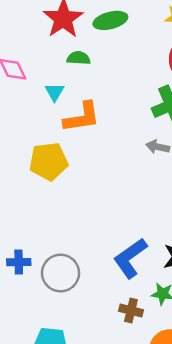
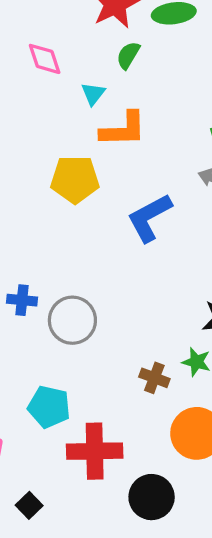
green semicircle: (79, 58) -> (128, 55), turned -70
blue L-shape: (130, 258) -> (149, 218), moved

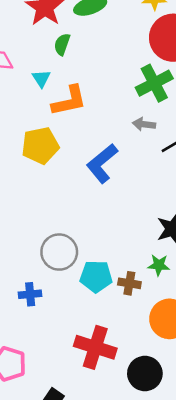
blue cross: (22, 300) -> (30, 294), moved
cyan pentagon: (49, 407) -> (96, 276), moved
red cross: (95, 451) -> (95, 347), turned 30

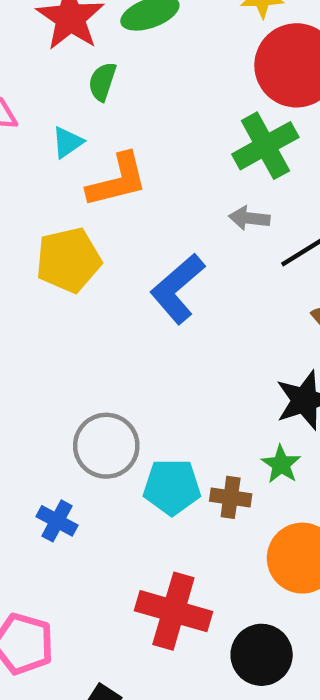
cyan triangle: (41, 78) -> (67, 142), turned 30
green star: (159, 265) -> (281, 464), turned 30
blue cross: (30, 294) -> (57, 521), turned 35

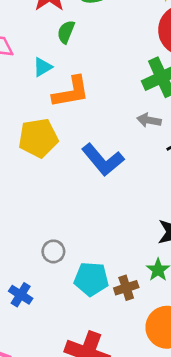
blue L-shape: (177, 289) -> (103, 160), turned -93
gray circle: (106, 446) -> (53, 251), size x0.6
brown cross: (231, 497) -> (126, 288), turned -30

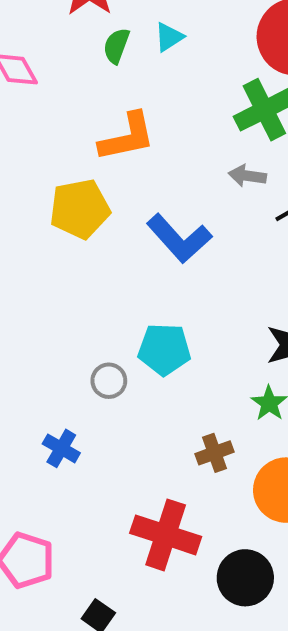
cyan triangle: (42, 67) -> (169, 37), moved
cyan pentagon: (91, 279) -> (164, 349), moved
brown cross: (126, 288) -> (214, 453), moved

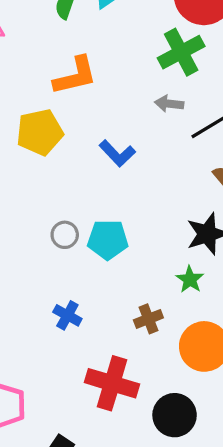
blue L-shape: (179, 238) -> (117, 153), size x0.7
gray circle: (109, 381) -> (65, 235), moved
blue cross: (61, 448) -> (67, 315), moved

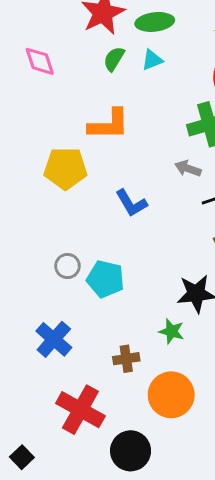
green star: (190, 279) -> (172, 331), turned -30
blue cross: (67, 315) -> (54, 339), size x1.4

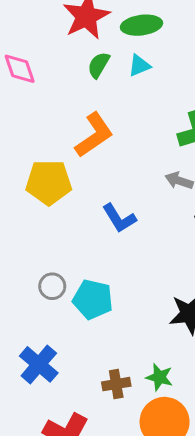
orange L-shape: (109, 124) -> (94, 135), turned -33
green star: (172, 331) -> (159, 377), moved

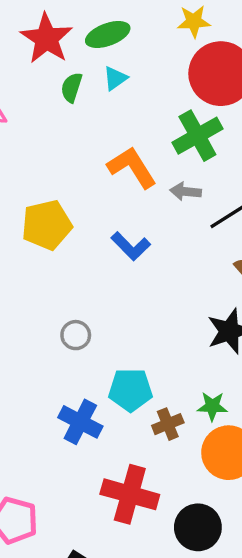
orange L-shape: (94, 135) -> (132, 167), moved, turned -75
cyan pentagon: (93, 299) -> (130, 390), moved

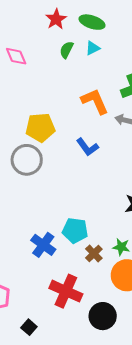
green ellipse: (108, 34) -> (92, 22), turned 30
red star: (46, 38) -> (56, 19), size x0.7
gray circle: (76, 335) -> (27, 160), moved, size x1.8
brown cross: (168, 424) -> (94, 254), turned -30

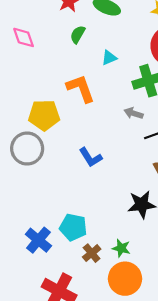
cyan triangle: (93, 48) -> (109, 58), moved
orange L-shape: (95, 101) -> (81, 88), moved
blue L-shape: (87, 147) -> (90, 157), moved

